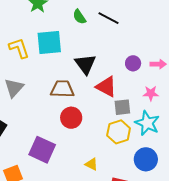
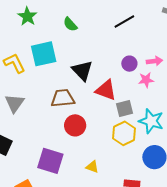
black line: (109, 18) -> (124, 21), moved, turned -50
pink star: (151, 93) -> (146, 80), moved
yellow triangle: (91, 164) -> (92, 167), moved

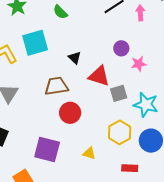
pink arrow: (154, 61) -> (140, 13), moved, turned -84
black triangle: (82, 71) -> (75, 58), size x0.6
yellow hexagon: (124, 133) -> (120, 132), moved

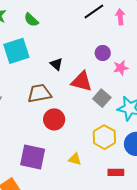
green semicircle: (60, 12) -> (31, 20), moved
gray square: (119, 93) -> (102, 98), turned -30

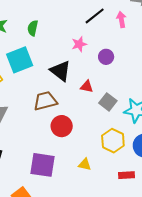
green semicircle: (31, 20) -> (33, 28), turned 63
black triangle: (56, 64) -> (60, 71), size x1.6
pink star: (121, 68) -> (79, 44), moved
red triangle: (82, 81) -> (87, 87), size x0.6

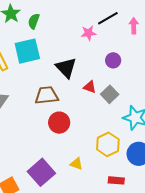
green semicircle: (33, 28) -> (34, 21), moved
pink star: (79, 44) -> (89, 33), moved
gray square: (108, 102) -> (110, 94), moved
purple square: (42, 165) -> (41, 172), moved, turned 32

